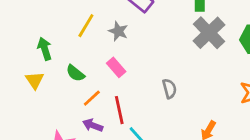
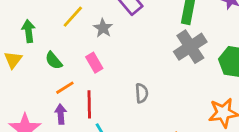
purple arrow: (93, 125) -> (61, 114), turned 54

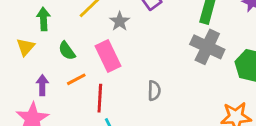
gray cross: (190, 47) -> (207, 47), turned -36
pink rectangle: (94, 63) -> (108, 56), size x1.5
purple arrow: (61, 114) -> (42, 85), moved

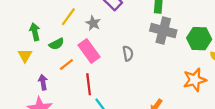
green semicircle: (67, 51) -> (56, 44), moved, turned -72
orange line: (76, 79) -> (66, 64), moved
gray semicircle: (154, 91) -> (128, 53), moved

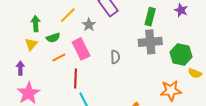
gray cross: (163, 31) -> (150, 42), turned -30
yellow triangle: (25, 56) -> (31, 44), moved
purple arrow: (43, 82) -> (20, 68), moved

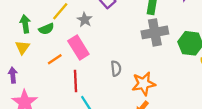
green semicircle: (53, 38) -> (46, 29), moved
gray semicircle: (115, 57) -> (116, 68), moved
orange star: (171, 91) -> (144, 84), moved

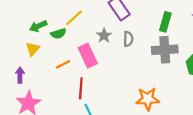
gray star: (85, 20) -> (104, 36), moved
green arrow: (25, 24) -> (38, 26), turned -112
gray semicircle: (116, 68) -> (128, 39), moved

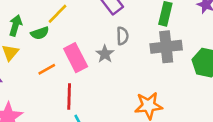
green arrow: (38, 26) -> (16, 25), turned 133
gray star: (104, 36) -> (105, 54), moved

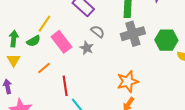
gray semicircle: (122, 36) -> (98, 32), turned -40
pink rectangle: (76, 58) -> (61, 42), moved

